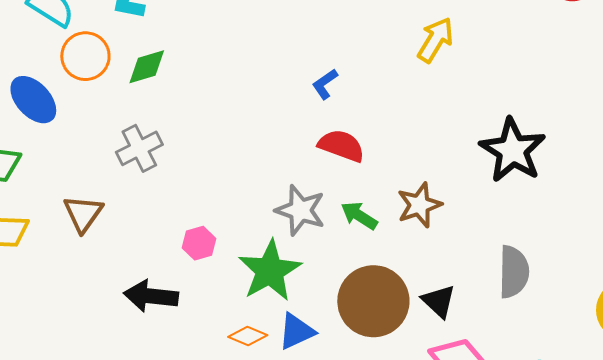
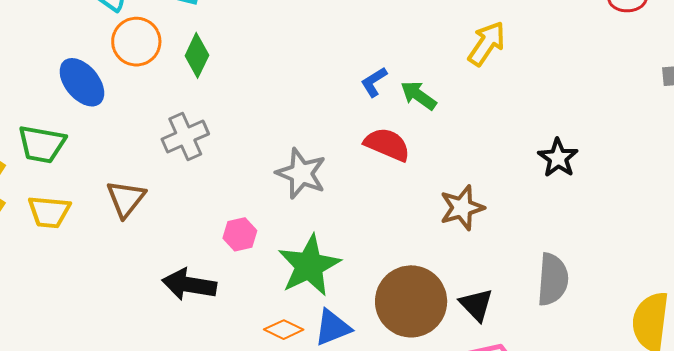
green diamond: (147, 67) -> (197, 55), turned -51
black star: (513, 150) -> (558, 158), size x0.6
gray star: (300, 210) -> (301, 173), moved
green arrow: (359, 216) -> (419, 95), moved

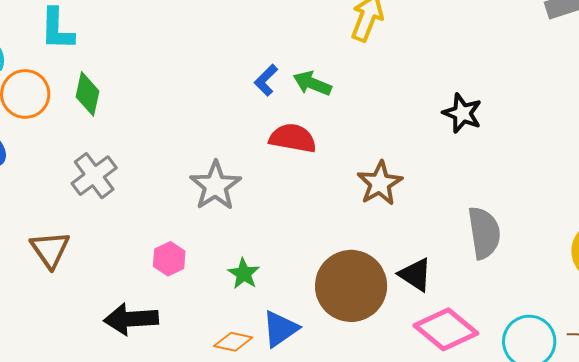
gray star: (301, 173) -> (215, 186), turned 30
green star: (309, 266) -> (244, 274), size x0.5

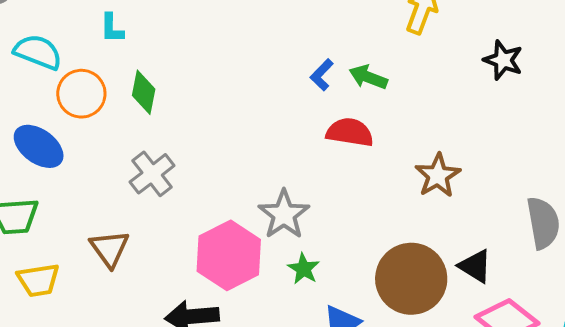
cyan L-shape: (57, 29) -> (112, 28), size x0.7
black star: (462, 113) -> (503, 60), moved
gray star: (215, 186) -> (284, 214), moved
pink hexagon: (169, 259) -> (229, 255), size x2.0

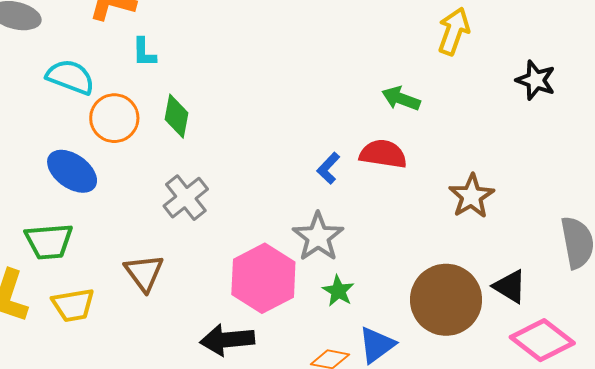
blue L-shape: (322, 75) -> (328, 168), moved

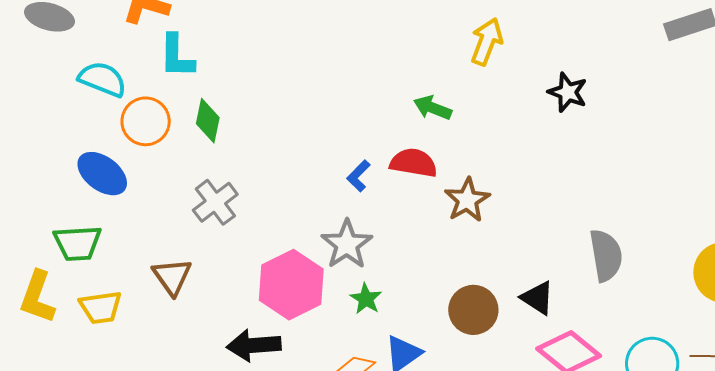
cyan L-shape: (144, 52) -> (177, 56), size x1.5
brown star: (471, 196) -> (467, 200), moved
brown circle: (446, 300) -> (473, 310), size x0.7

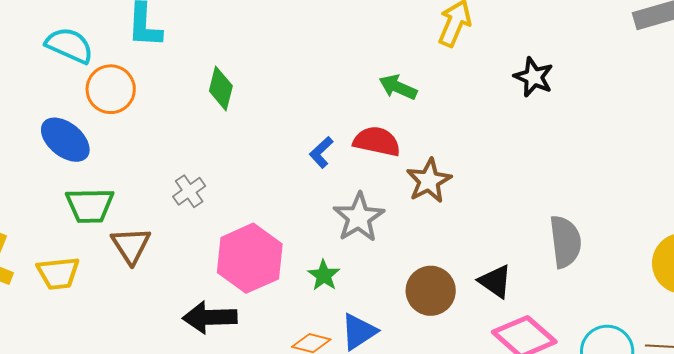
green diamond: (208, 121) -> (221, 88), moved
gray cross: (215, 202) -> (189, 191), moved, size x0.7
green trapezoid: (78, 243) -> (90, 205), moved
gray star: (347, 244) -> (359, 217), moved

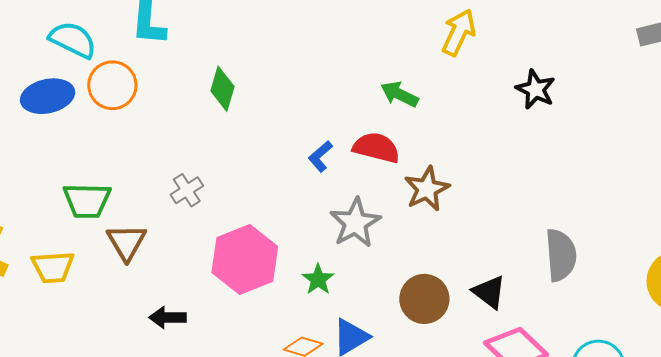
blue ellipse: (65, 140) -> (48, 96), moved, turned -54
black arrow: (210, 317) -> (168, 318), moved, size x0.7

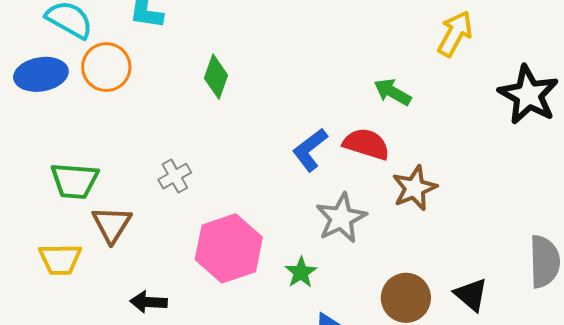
black star: (535, 89) -> (529, 95), size x1.5
blue L-shape: (320, 156) -> (310, 150), size x1.4
yellow trapezoid: (53, 267) -> (60, 259), moved

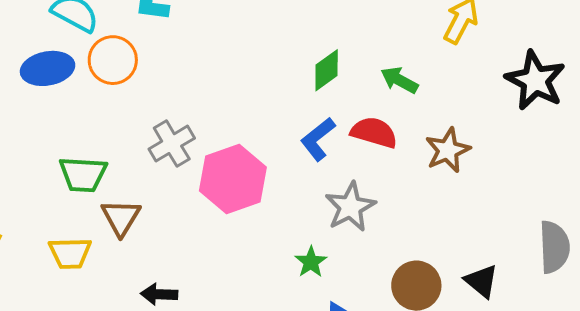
green diamond: (216, 77) -> (327, 70), moved, turned 36
gray cross: (175, 176) -> (172, 144), moved, size x1.4
brown star: (415, 188) -> (448, 150), moved
pink hexagon: (229, 248) -> (233, 179), moved

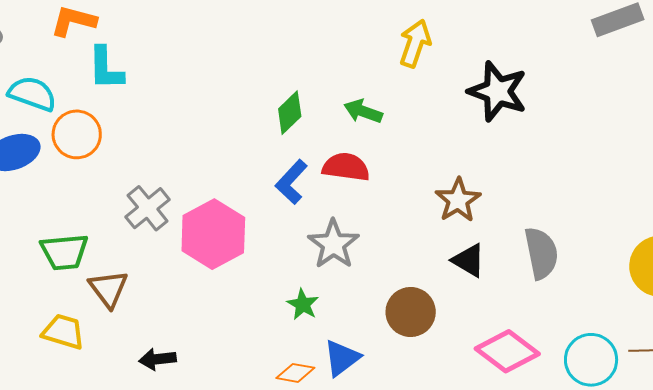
brown star: (448, 150) -> (458, 200), moved
yellow trapezoid: (70, 253) -> (63, 332), turned -153
black triangle: (481, 281) -> (469, 260), moved

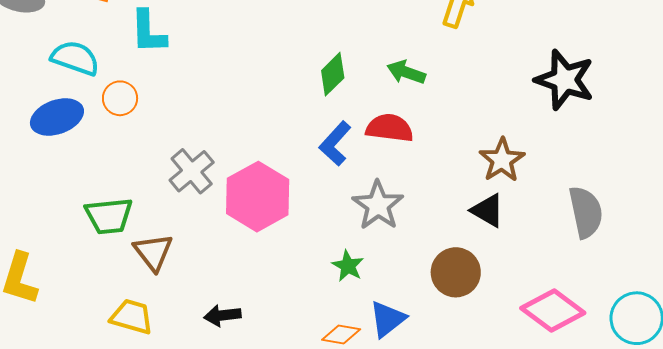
black star: (498, 91) -> (565, 80), moved
orange circle: (77, 134) -> (120, 98), size x0.7
black triangle: (469, 260) -> (488, 210), moved
yellow trapezoid: (63, 332) -> (132, 317), moved
black arrow: (158, 359) -> (222, 315), moved

